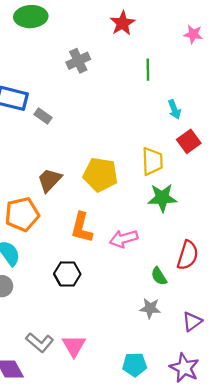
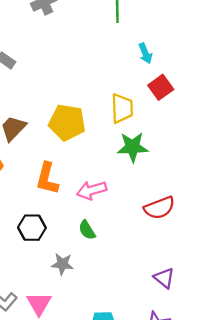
red semicircle: (188, 255) -> (159, 208), turned 52
green semicircle: (159, 276) -> (87, 230), moved
gray star: (150, 308) -> (62, 264), moved
purple triangle: (192, 321) -> (164, 278), turned -45

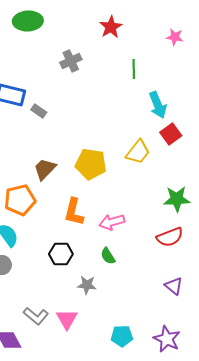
cyan arrow: (145, 53) -> (158, 105), size x1.5
yellow trapezoid: (122, 108) -> (138, 152), turned 40
green star: (133, 147) -> (177, 199), moved
purple triangle: (164, 278) -> (174, 286), moved

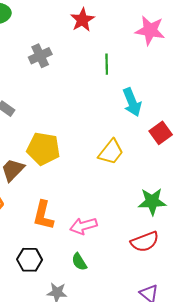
pink star: (175, 37) -> (150, 30), size x1.6
red square: (171, 134) -> (161, 133), moved
yellow pentagon: (91, 164) -> (43, 149), moved

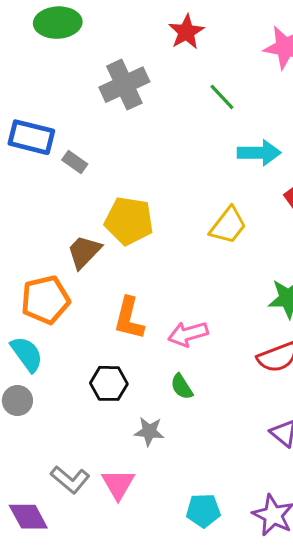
gray cross: (40, 56) -> (124, 85), size x1.4
green line: (107, 64) -> (222, 97), turned -42
cyan arrow: (132, 102) -> (259, 153), turned -68

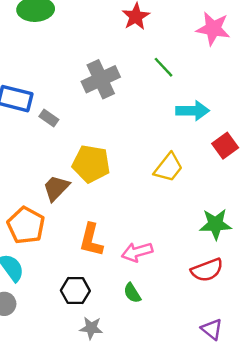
gray cross: (124, 85) -> (101, 79), moved
orange pentagon: (45, 300) -> (26, 225), turned -30
gray star: (149, 431) -> (91, 328), moved

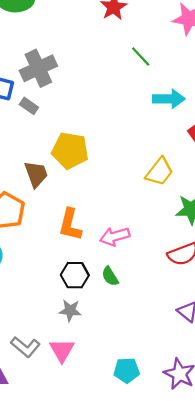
gray cross: (101, 79) -> (38, 68), moved
yellow trapezoid: (168, 167) -> (159, 172), moved
brown trapezoid: (56, 188) -> (36, 174), turned 116
black hexagon: (75, 291) -> (75, 275), moved

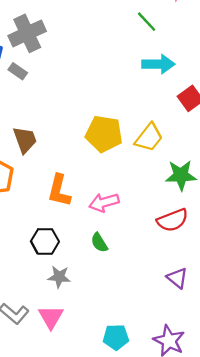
green line: (141, 56) -> (147, 22), moved
yellow pentagon: (70, 151) -> (104, 134), moved
black hexagon: (75, 275) -> (45, 241), moved

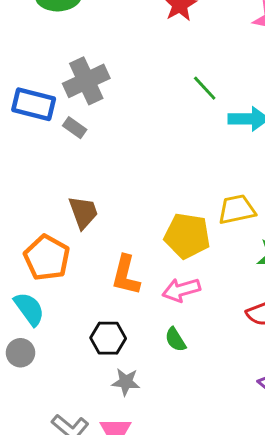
green line: (147, 22) -> (205, 88), moved
yellow pentagon: (104, 134) -> (187, 236), moved
yellow trapezoid: (149, 137) -> (237, 209), turned -140

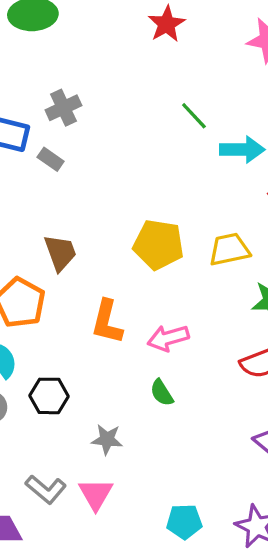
gray cross: (86, 81) -> (63, 108), size x0.7
yellow pentagon: (187, 236) -> (158, 245), moved
black hexagon: (108, 338) -> (49, 396), moved

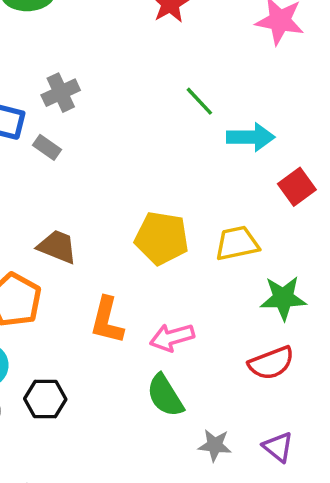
brown trapezoid: (60, 253) -> (57, 247), turned -48
green semicircle: (162, 393) -> (165, 396), size x1.5
gray star: (107, 439) -> (215, 445), moved

